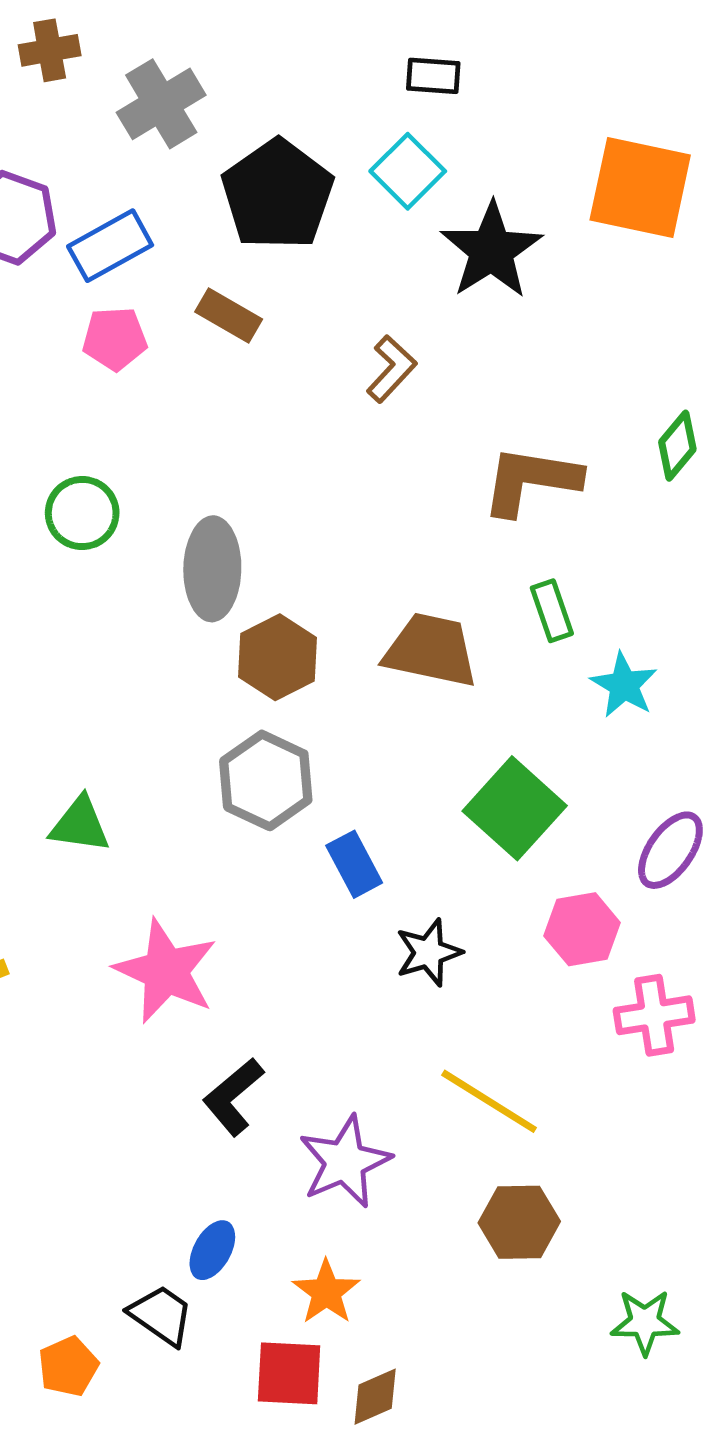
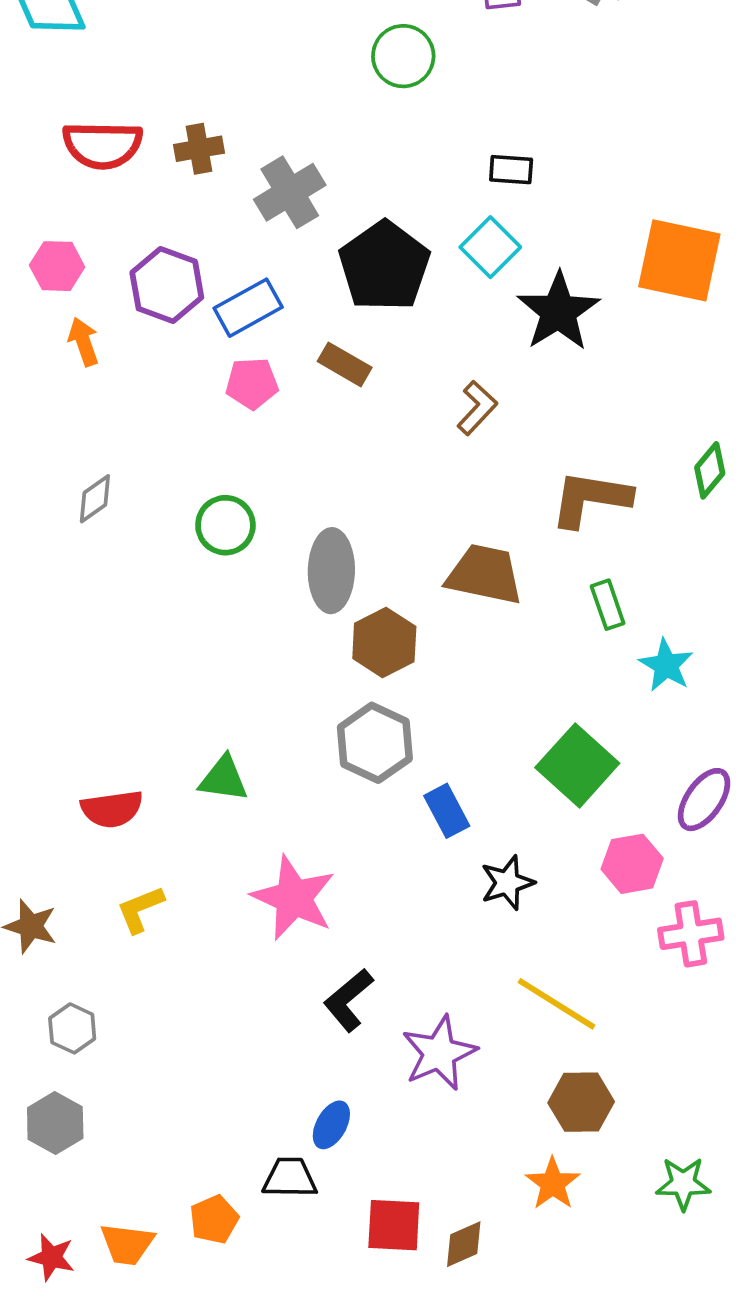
brown trapezoid: (431, 650) -> (485, 574), moved
orange star: (326, 1292) -> (553, 1184), moved
black trapezoid: (161, 1315) -> (290, 1178), turned -34

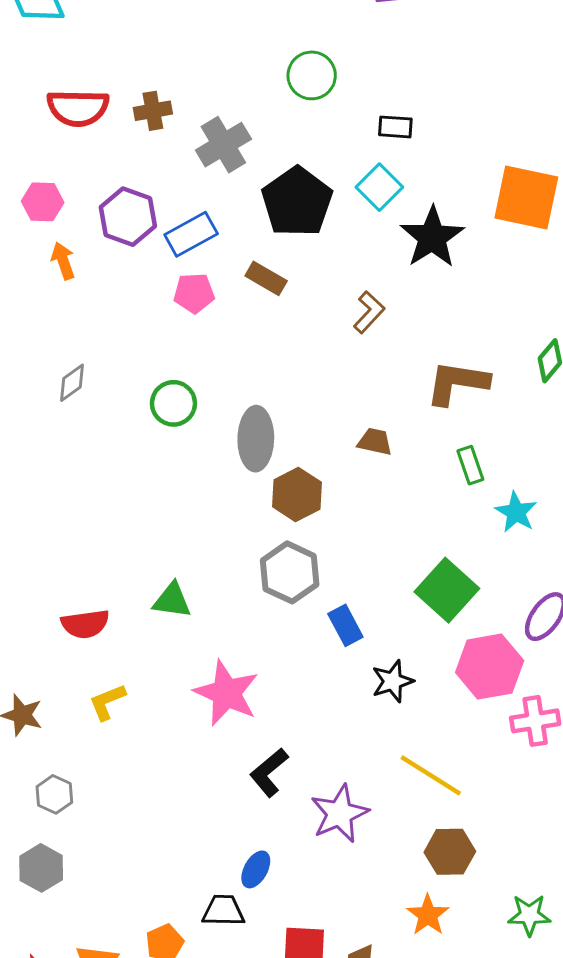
green circle: (403, 56) -> (312, 75), moved
brown trapezoid: (485, 574) -> (375, 442), size x0.6
pink hexagon: (632, 864) -> (490, 667), size x1.4

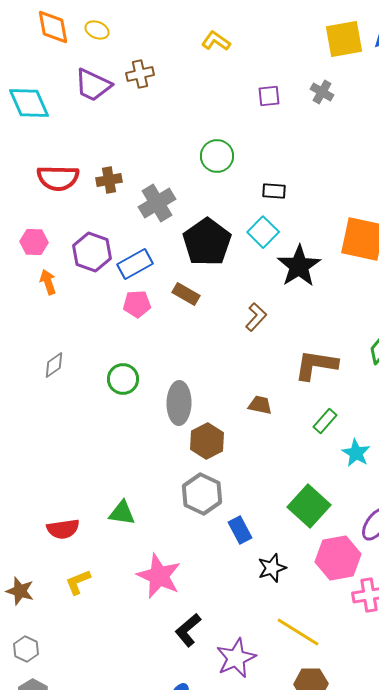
green rectangle: (470, 465) -> (325, 421), turned 60
gray hexagon: (54, 794) -> (26, 649), moved

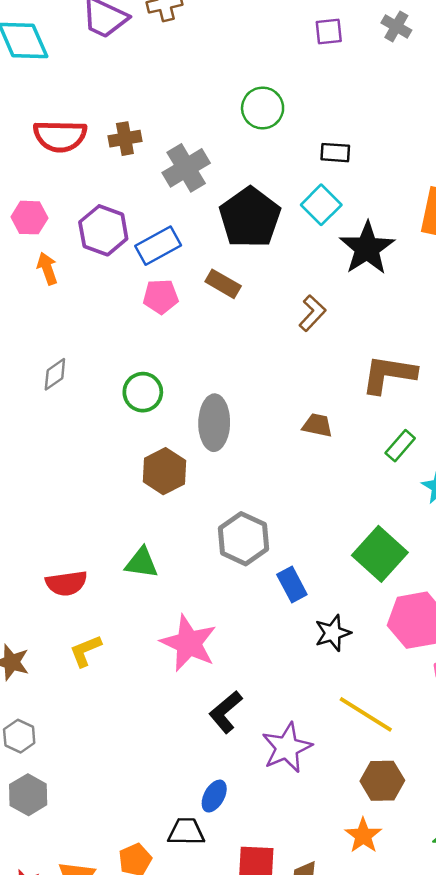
brown hexagon: (207, 441) -> (164, 471), moved

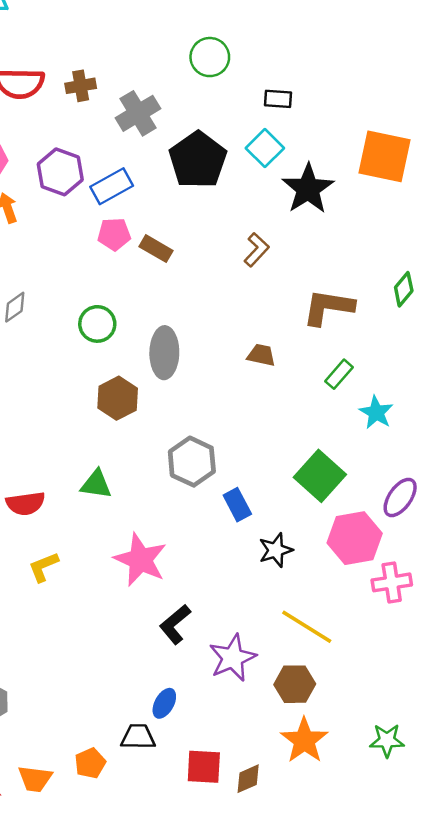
brown rectangle: (223, 284) -> (156, 249), moved
brown hexagon: (382, 781) -> (295, 684), moved
orange star: (363, 836) -> (304, 740), size x1.4

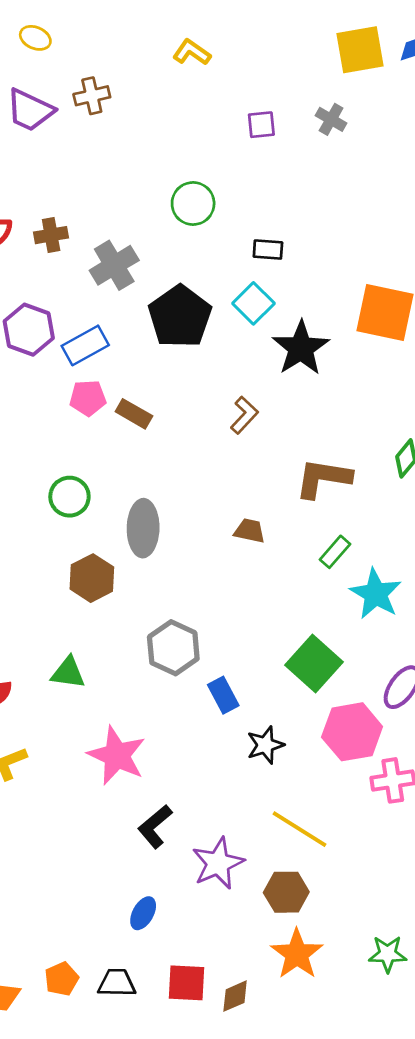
cyan star: (376, 412) -> (376, 594), size x1.4
black trapezoid: (138, 737) -> (117, 983), moved

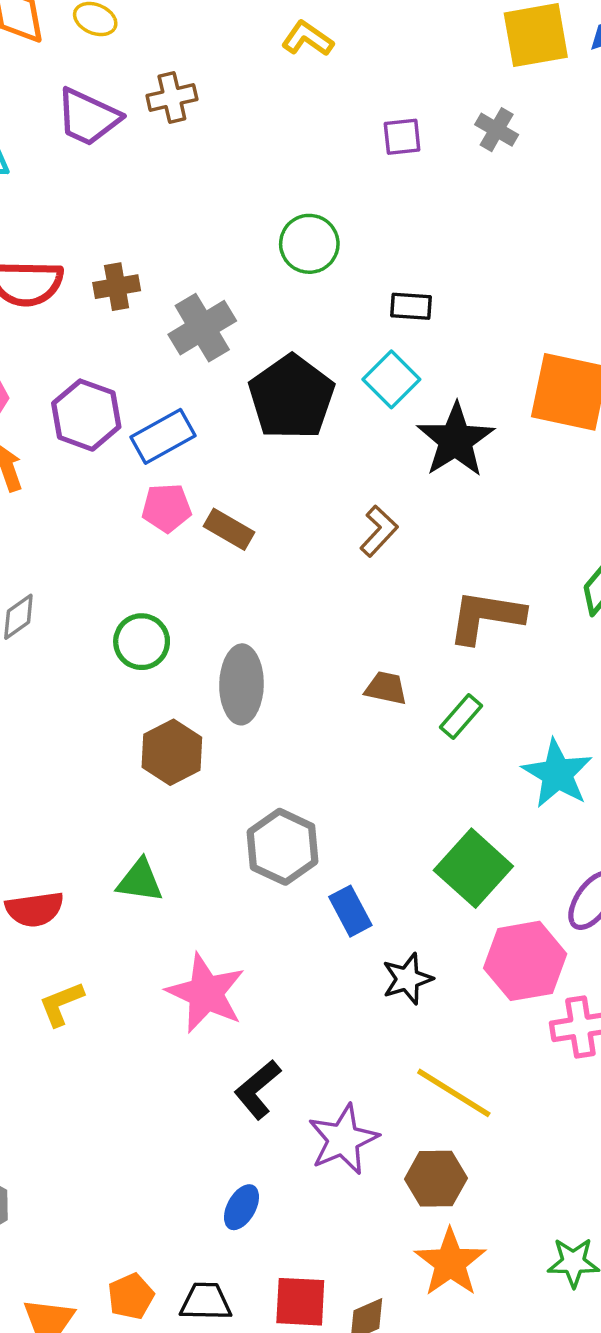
green rectangle: (335, 552) -> (461, 717), moved

